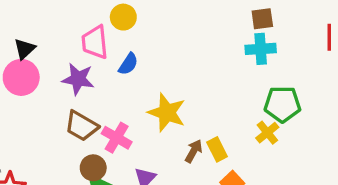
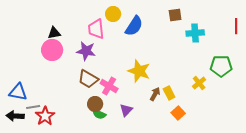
brown square: (262, 19) -> (175, 15), moved
black triangle: (25, 49) -> (54, 33), turned 32
blue semicircle: (128, 64) -> (134, 26), moved, size x1.5
green pentagon: (282, 104) -> (221, 66), moved

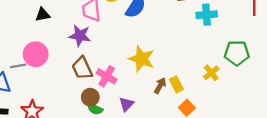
pink circle: (52, 50) -> (36, 54), moved
brown trapezoid: (88, 79) -> (82, 68), turned 35
gray line: (33, 107) -> (18, 66), moved

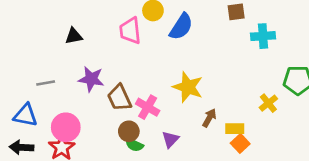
purple star: (80, 36) -> (91, 79), moved
pink circle: (36, 54) -> (66, 127), moved
gray line: (18, 66) -> (46, 83), moved
yellow rectangle: (176, 84) -> (235, 129), moved, turned -63

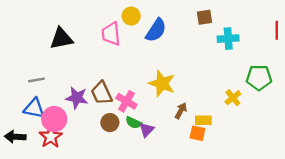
black triangle: (74, 36) -> (61, 39), size x1.5
purple star: (91, 79) -> (77, 98), moved
blue triangle: (25, 115) -> (34, 108), moved
orange square: (240, 143) -> (197, 133), moved, turned -35
green semicircle: (134, 145) -> (134, 123), moved

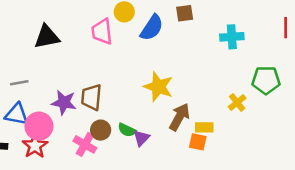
brown square: (205, 17) -> (185, 13), moved
brown trapezoid: (102, 93) -> (91, 97), turned 30
pink cross: (126, 101) -> (85, 144), moved
brown arrow: (181, 111) -> (179, 117), size x1.5

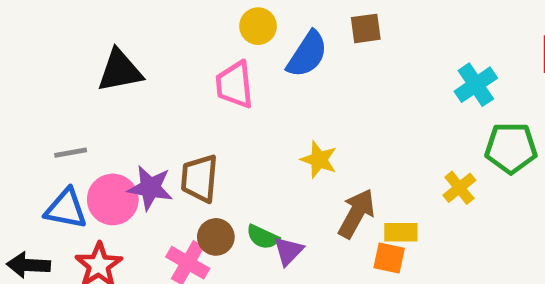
pink trapezoid: (102, 32) -> (235, 85), moved
cyan cross: (232, 37) -> (476, 85), moved, turned -30
yellow star: (158, 87) -> (319, 160), size x0.7
pink circle: (39, 126) -> (113, 199), moved

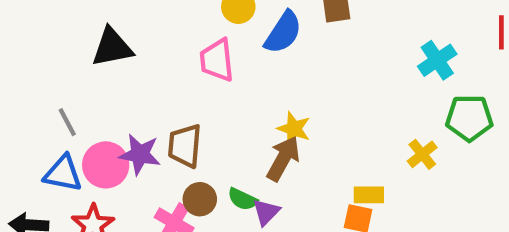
gray line: (71, 153) -> (67, 122), turned 72
brown arrow: (356, 214) -> (283, 159), moved

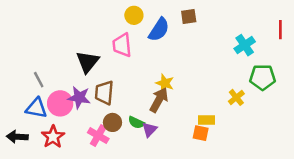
black triangle: (112, 47) -> (87, 62), moved, turned -40

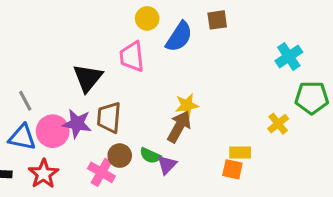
yellow star: (165, 83) -> (187, 105), turned -30

